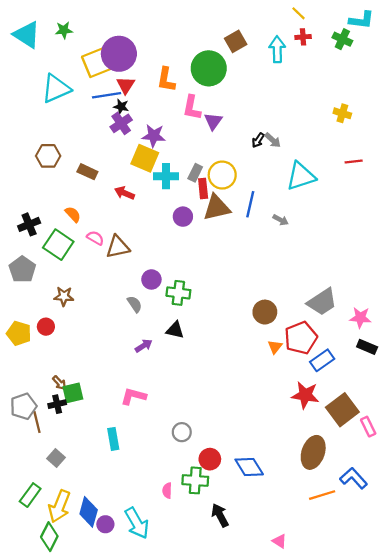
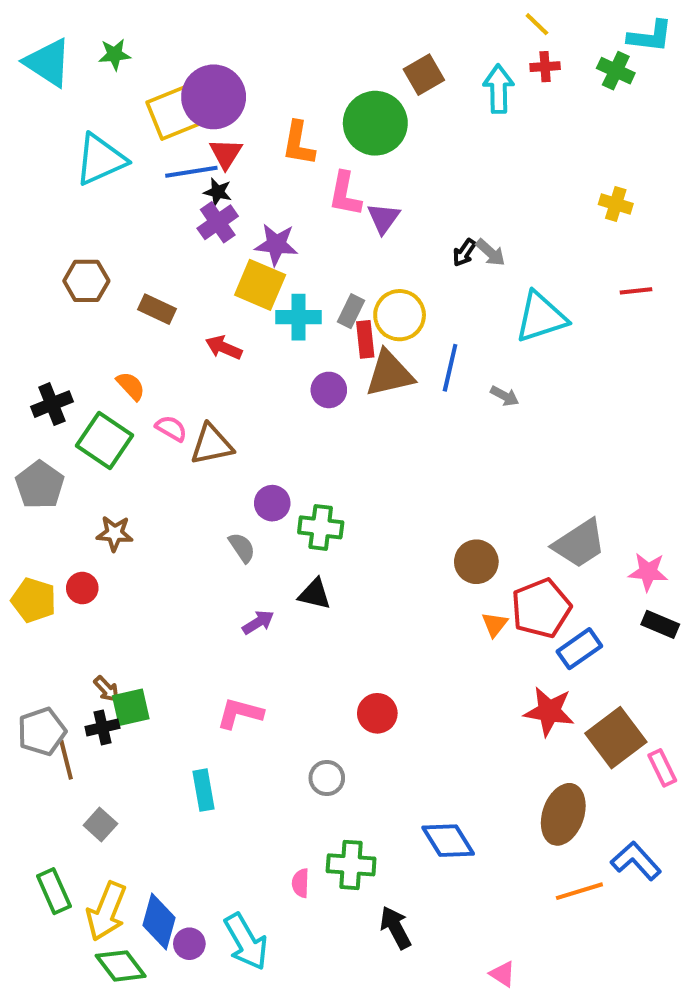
red circle: (210, 459) -> (377, 713), moved
green rectangle: (30, 495) -> (54, 891), turned -60
green diamond: (49, 537) -> (121, 966), moved, turned -64

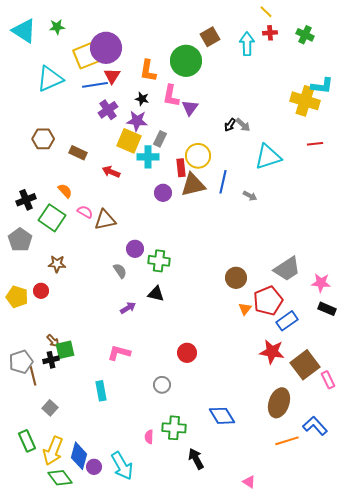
cyan L-shape: (650, 36) -> (322, 86), moved
black star: (218, 192) -> (142, 99), moved
yellow cross: (616, 204) -> (305, 101), size x1.8
gray rectangle: (351, 311) -> (160, 139), moved

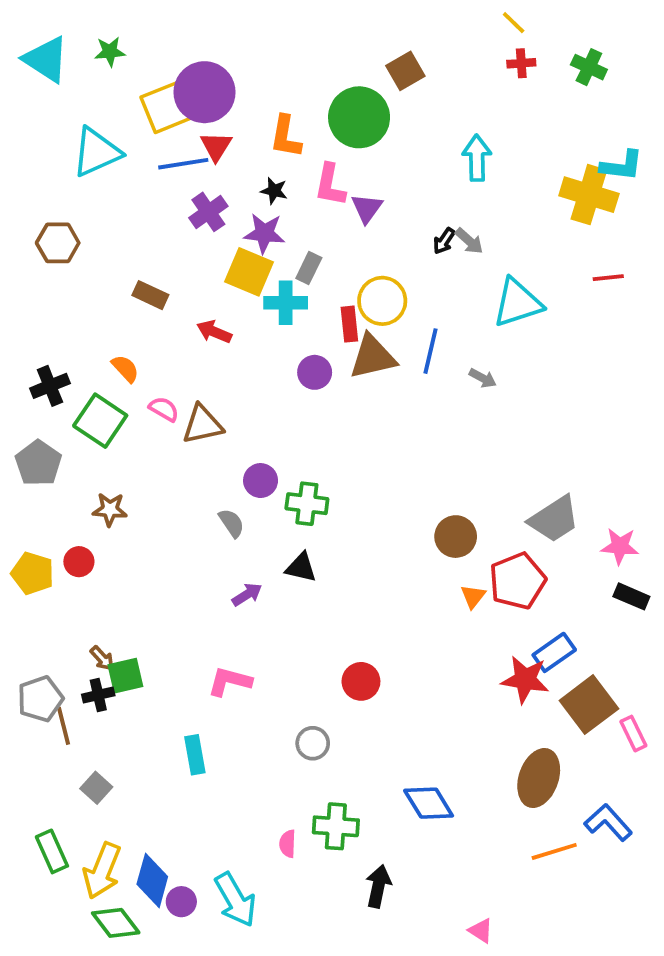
cyan arrow: (247, 44) -> (477, 158), moved
brown hexagon: (43, 139) -> (58, 243), moved
blue rectangle: (287, 321) -> (554, 652), moved
black arrow: (196, 459) -> (378, 886), turned 40

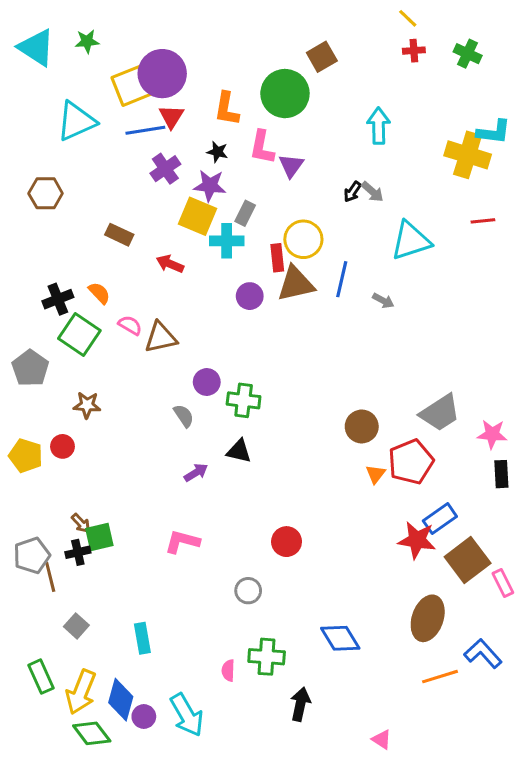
black cross: (50, 386) -> (58, 299), moved
black rectangle: (631, 596) -> (501, 474), turned 64
cyan rectangle: (195, 755) -> (142, 638), moved

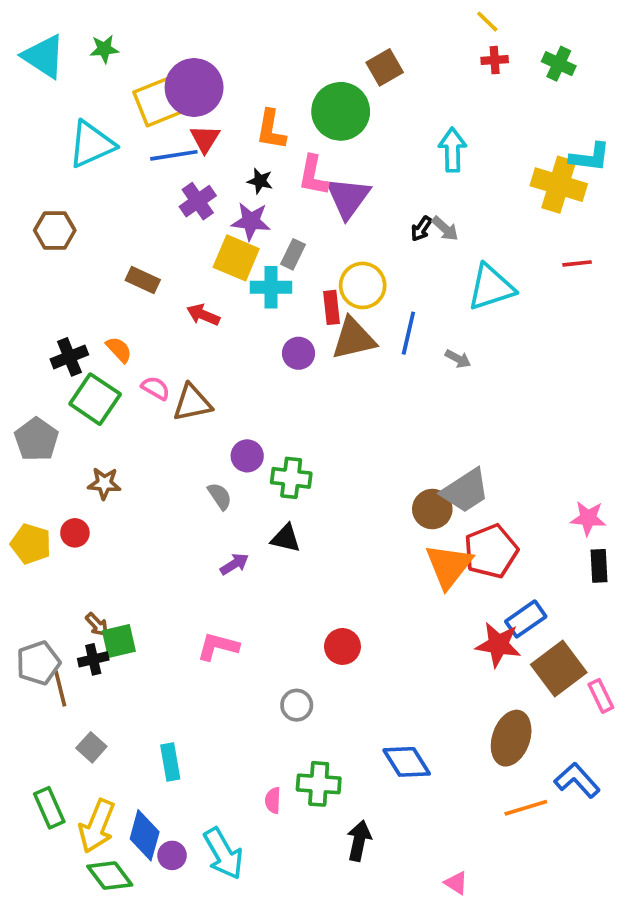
purple triangle: (291, 166) -> (348, 197), size x1.5
gray trapezoid: (440, 413) -> (465, 491), moved
orange triangle: (376, 474) -> (449, 566), size x2.0

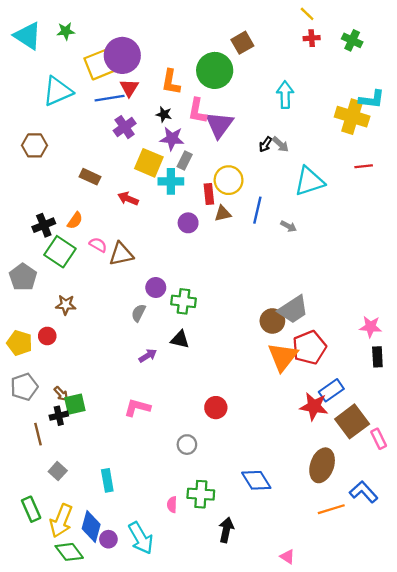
purple star: (251, 221) -> (172, 139), moved
brown triangle: (353, 339) -> (223, 214), size x0.6
orange semicircle: (119, 350) -> (75, 221), turned 78
gray semicircle: (220, 496) -> (138, 313), turned -120
gray pentagon: (38, 663) -> (24, 387), moved

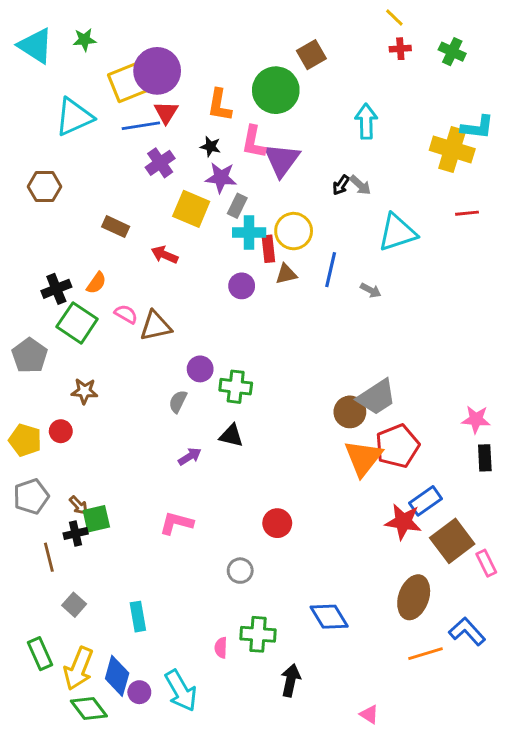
cyan cross: (171, 181) -> (249, 233), moved

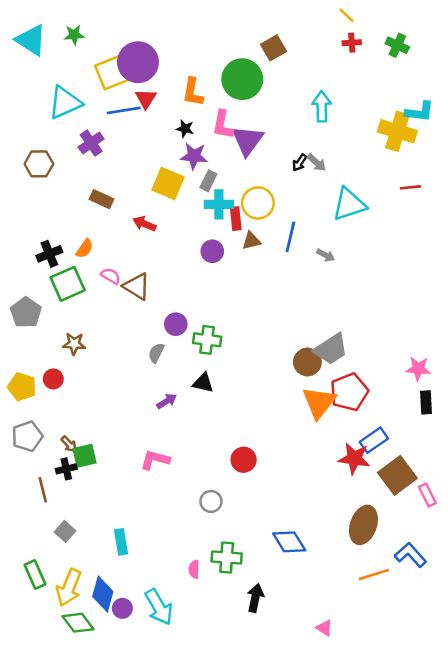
purple cross: (160, 163) -> (91, 143), moved
green square: (77, 323) -> (68, 284), turned 32
brown triangle: (156, 326) -> (137, 286), turned 44

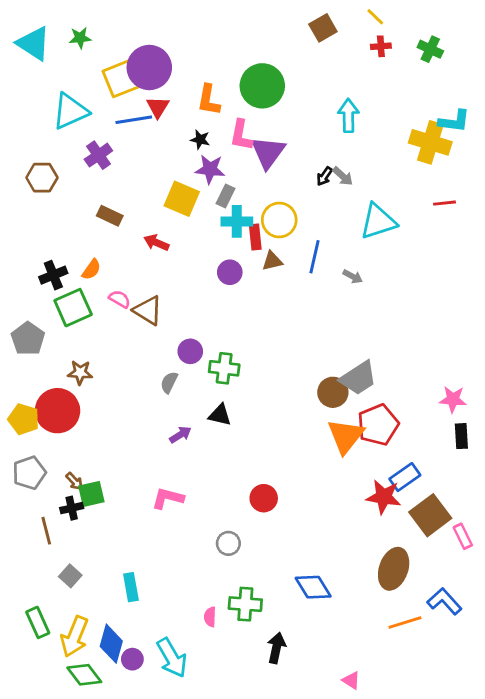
brown square: (274, 48) -> (323, 28), moved
red circle: (53, 379) -> (58, 411), size x2.0

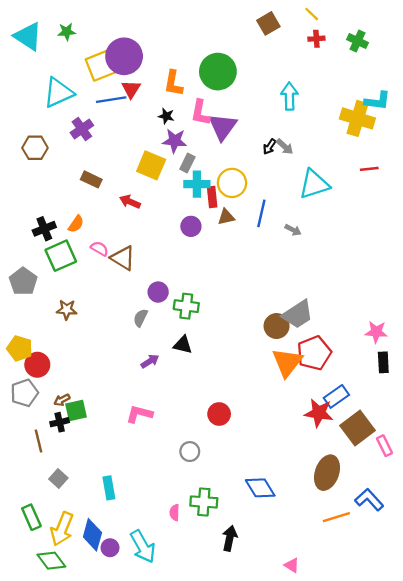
red circle: (58, 411) -> (37, 365), moved, size x0.7
brown arrow: (74, 481) -> (62, 400), turned 105
green diamond: (84, 675) -> (51, 561), moved

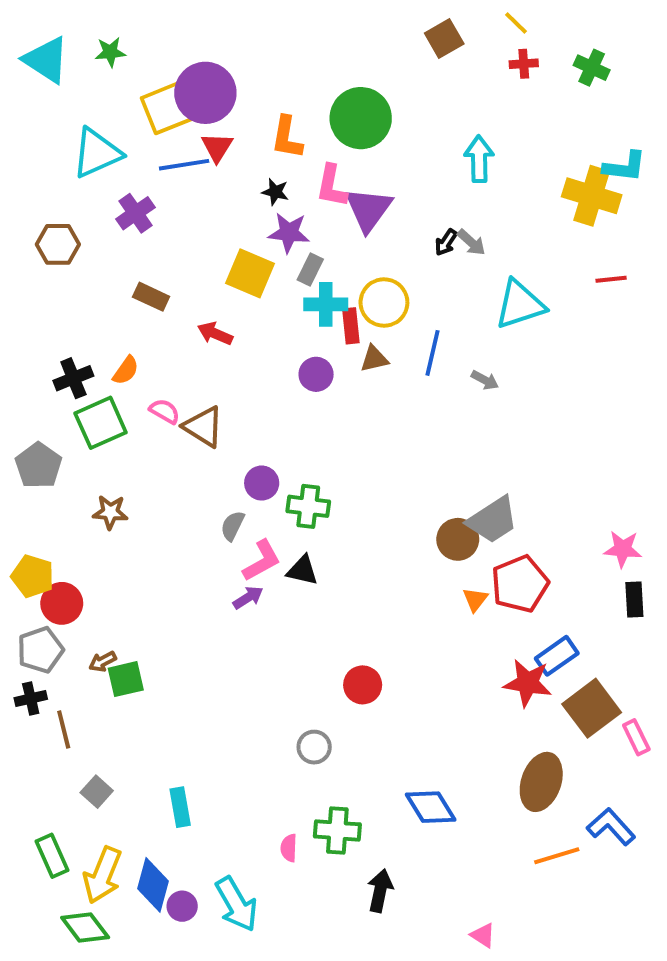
orange triangle: (287, 362) -> (475, 599), size x0.5
pink L-shape: (139, 414) -> (262, 561), moved, turned 136
black cross: (60, 422) -> (31, 698), moved

